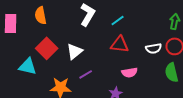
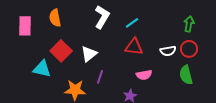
purple line: (86, 74) -> (100, 77), turned -40

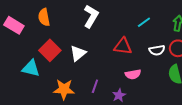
cyan line: (132, 23) -> (144, 22), moved
pink rectangle: (25, 26) -> (14, 25), turned -60
purple line: (100, 77) -> (95, 86), moved

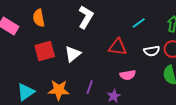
red square: (50, 50) -> (45, 51), turned 30
cyan triangle: (31, 68) -> (26, 92), moved, turned -48

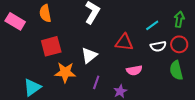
cyan line: (139, 23) -> (152, 25), moved
white triangle: (73, 54) -> (89, 55), moved
orange star: (59, 90) -> (65, 72), moved

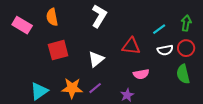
orange star: (65, 72) -> (72, 88), moved
purple line: (96, 82) -> (95, 88), moved, turned 32

